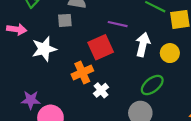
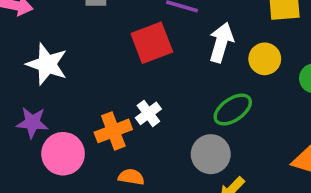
white star: (44, 49) -> (47, 64), moved, turned 30
orange cross: (82, 73) -> (113, 131), moved

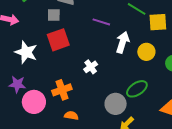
red square: (152, 43) -> (58, 40), moved
green ellipse: (233, 110) -> (137, 89), moved
white cross: (148, 113) -> (91, 67), moved

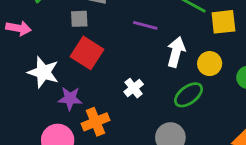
red square: (58, 40) -> (87, 53), turned -35
purple star: (17, 84) -> (70, 98), moved
green ellipse: (137, 89) -> (188, 95), moved

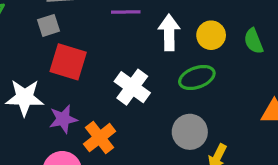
white cross: (134, 88) -> (132, 87), size x1.5
green ellipse: (188, 95) -> (197, 77), turned 32

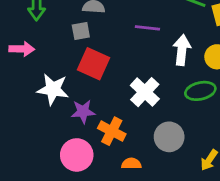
gray circle: (190, 132) -> (169, 137), moved
orange cross: (100, 138) -> (112, 131), turned -32

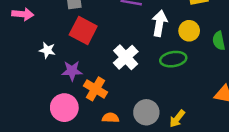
white star: (53, 89) -> (47, 50), size x0.6
gray circle: (169, 137) -> (146, 112), moved

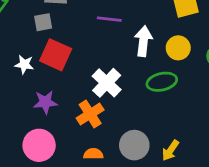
white star: (47, 50) -> (24, 64), moved
orange cross: (95, 89) -> (90, 114), moved, turned 30

